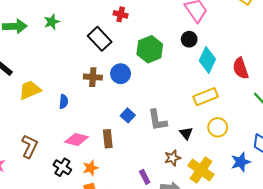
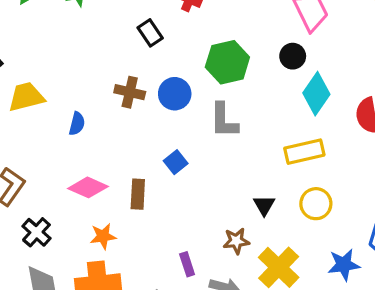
black rectangle: (100, 39) -> (150, 33), size x0.7
gray L-shape: (157, 120) -> (224, 120), moved
black cross: (62, 167) -> (36, 232), moved

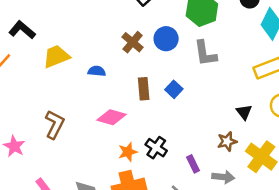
brown cross: (130, 92) -> (133, 42), turned 35
blue semicircle: (77, 124) -> (97, 71), turned -91
brown rectangle: (138, 194) -> (144, 89), moved
black cross: (36, 232) -> (156, 148), moved

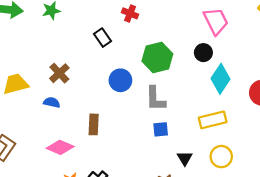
brown cross: (133, 42) -> (59, 73), moved
blue square: (174, 89) -> (161, 129), moved, turned 35

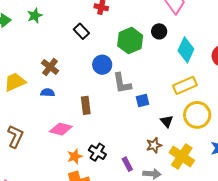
black circle: (203, 53) -> (159, 31), moved
gray L-shape: (155, 99) -> (122, 83), moved
yellow circle: (221, 157) -> (197, 115), size x1.4

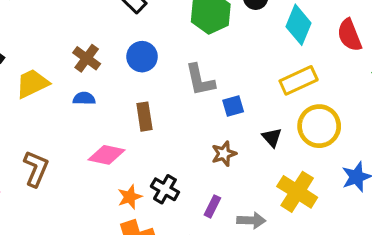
blue circle: (102, 65) -> (142, 57), moved
brown star: (154, 145) -> (224, 154), moved
purple rectangle: (127, 164) -> (212, 206), turned 56

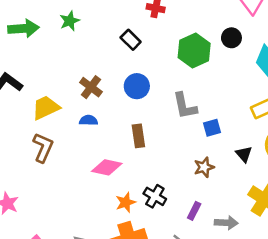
brown L-shape: (36, 169) -> (43, 148), moved

